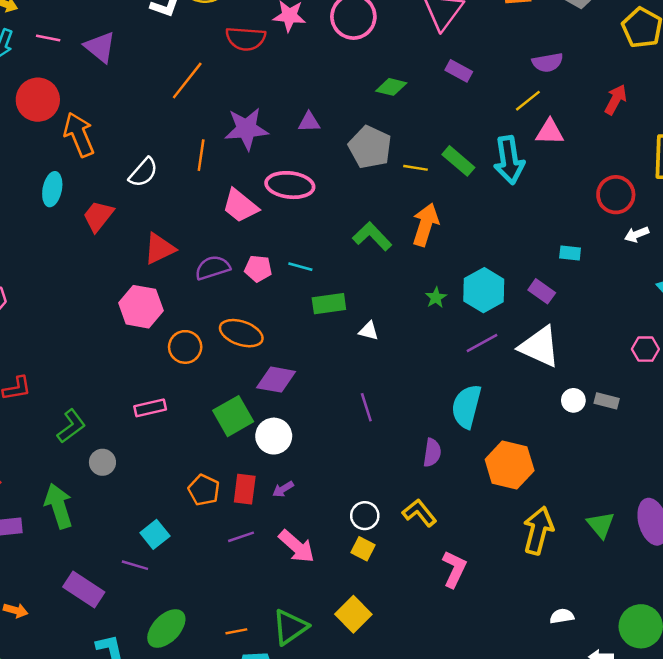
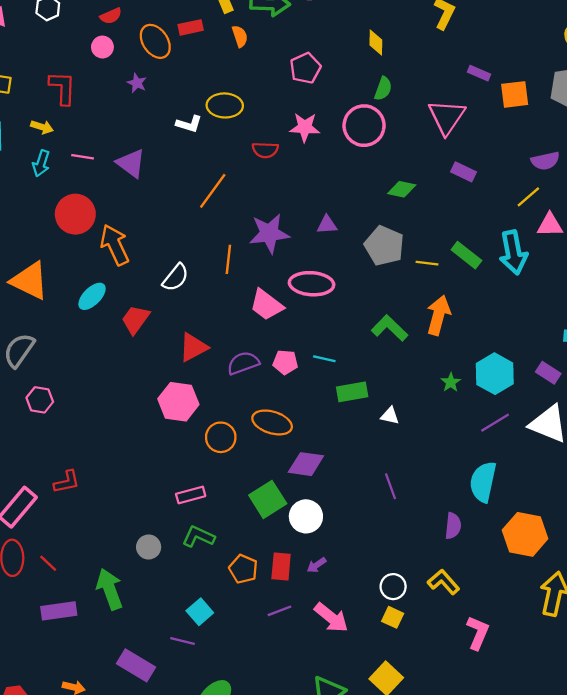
red semicircle: (246, 39) -> (265, 150), size x0.7
cyan ellipse: (52, 189) -> (92, 296), turned 36
green L-shape: (71, 426) -> (198, 537), moved, turned -116

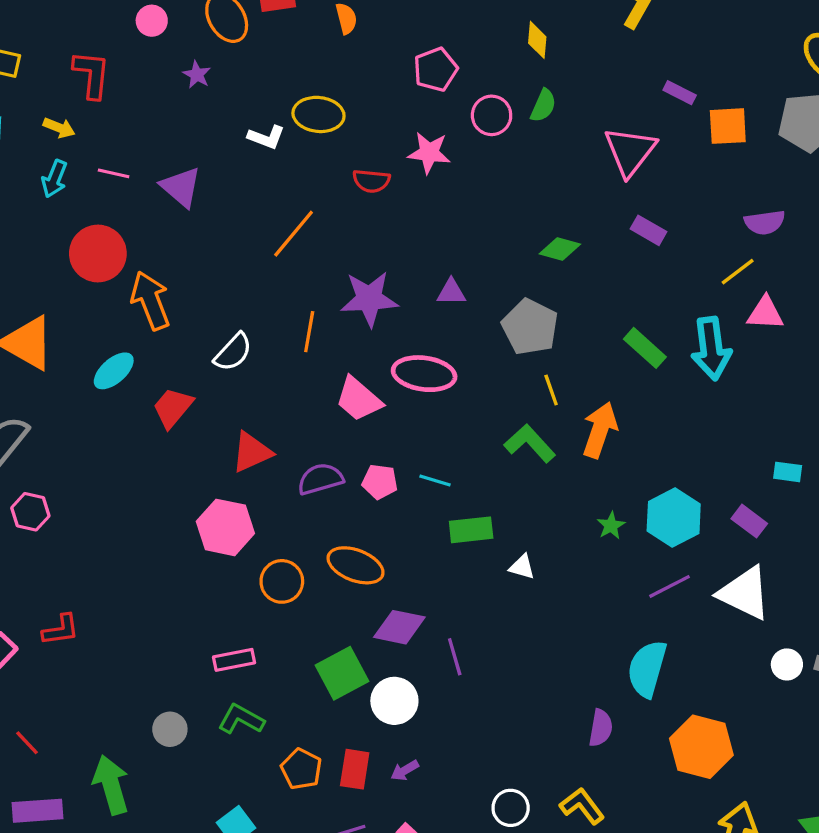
pink circle: (364, 126) -> (492, 115), moved, size x0.7
yellow line: (427, 263) -> (551, 390), moved, turned 60
purple line: (390, 486) -> (455, 657), moved

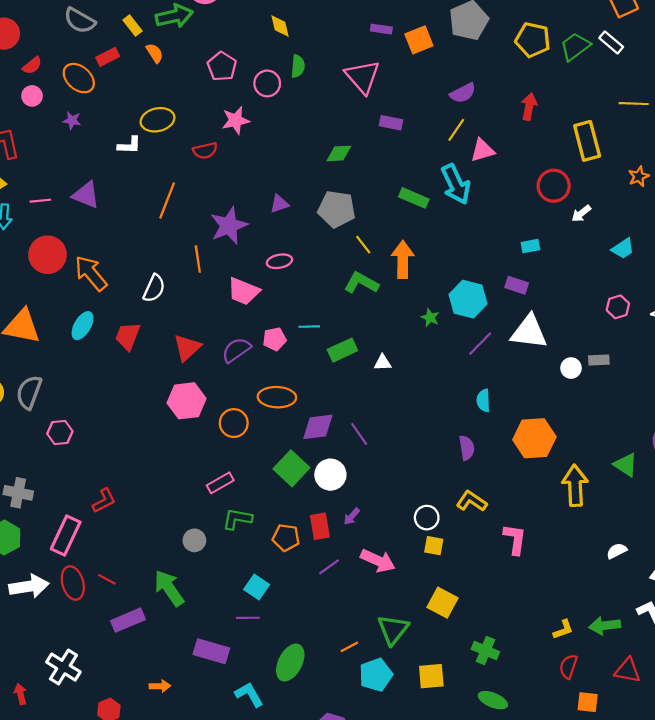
pink ellipse: (424, 374) -> (279, 261), size x0.6
cyan semicircle: (647, 669) -> (483, 400), size x0.6

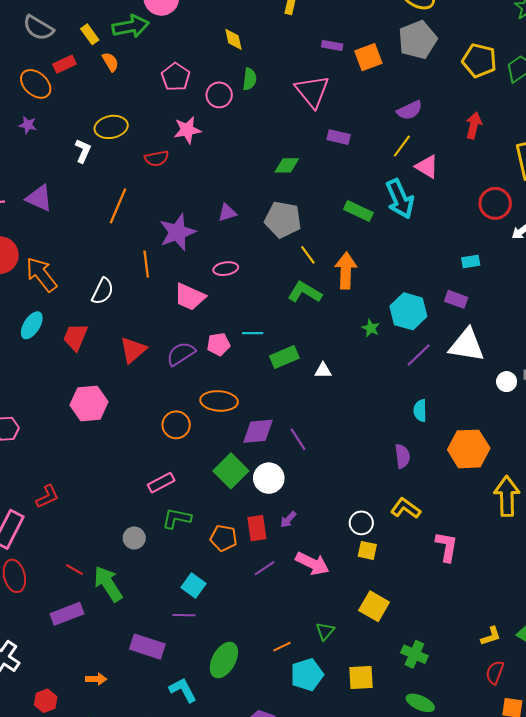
white L-shape: (129, 145) -> (83, 151), turned -70
pink triangle: (482, 150) -> (427, 167), turned 45
pink hexagon: (187, 401) -> (89, 403), moved
red line: (107, 579) -> (74, 570), moved
green triangle: (393, 630) -> (325, 631), size x0.6

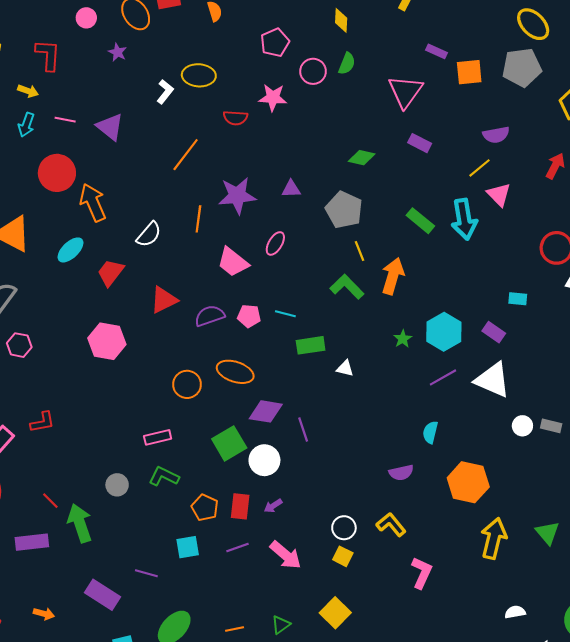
pink ellipse: (226, 269) -> (275, 244), turned -65
purple semicircle: (402, 456) -> (401, 473), turned 70
cyan square: (193, 585) -> (188, 547), moved, turned 30

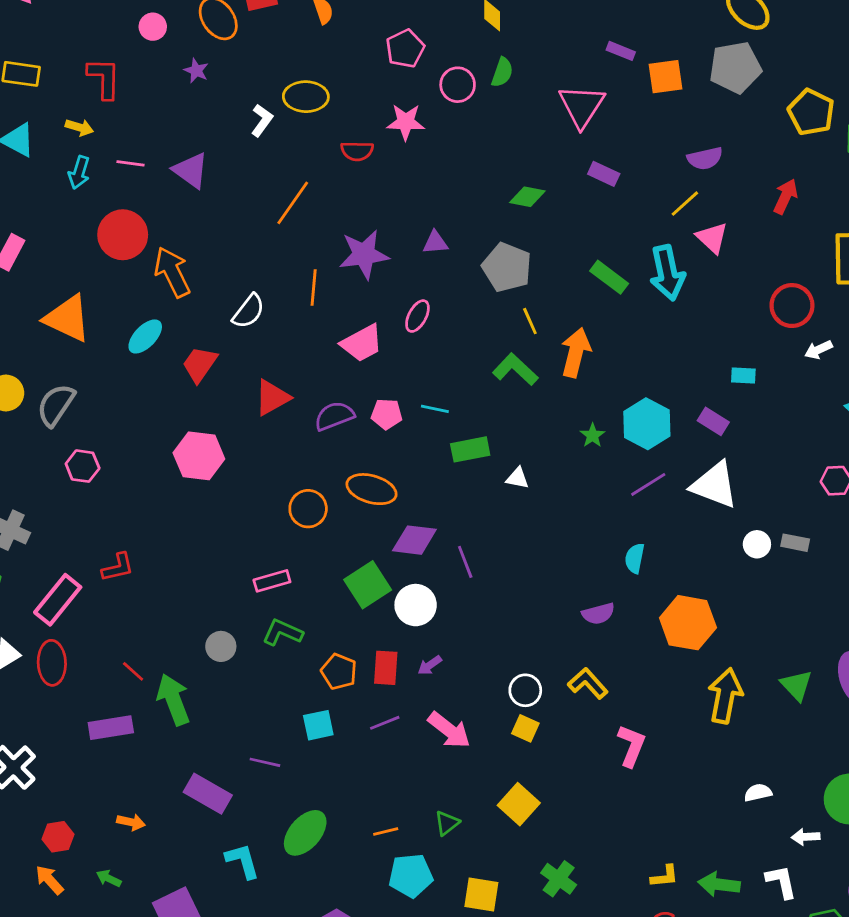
pink trapezoid: (233, 262) -> (362, 343), turned -64

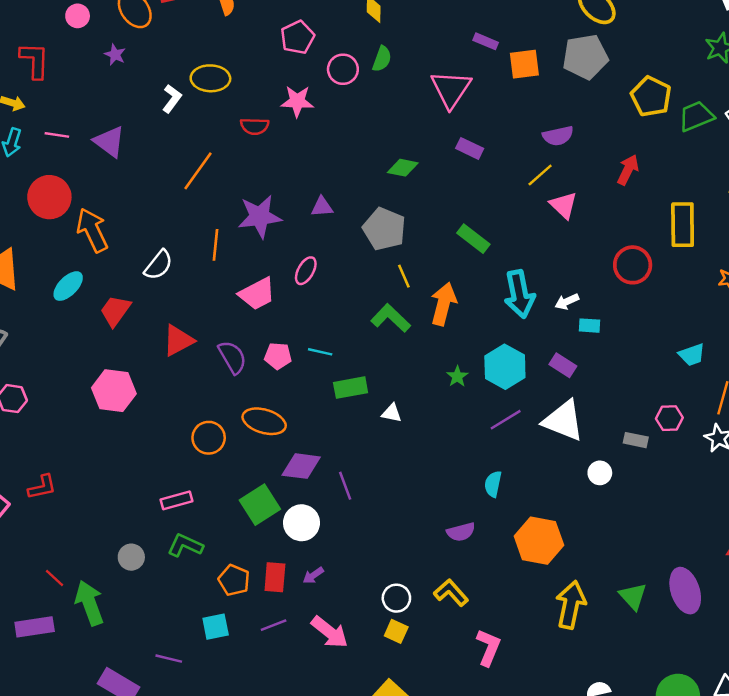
cyan arrow: (667, 273) -> (519, 294), moved
white arrow: (819, 350) -> (567, 302), moved
purple semicircle: (334, 416) -> (232, 357), turned 80
gray rectangle: (795, 543) -> (636, 440), moved

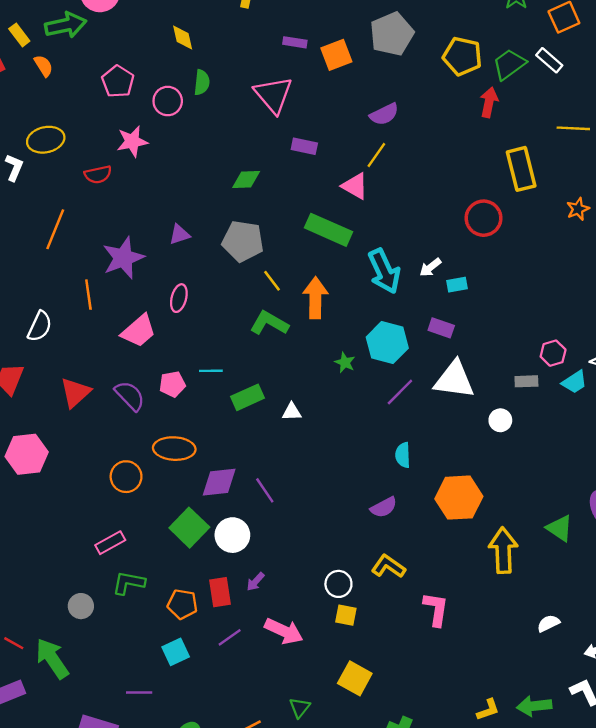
red arrow: (628, 170) -> (489, 102), moved
pink triangle: (563, 205) -> (355, 186), moved
green rectangle: (473, 239) -> (328, 230), size x1.4
cyan trapezoid: (692, 355) -> (574, 382), moved

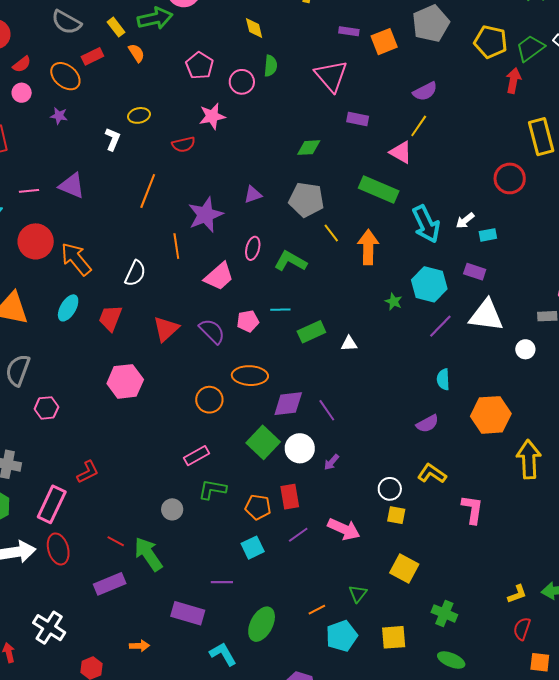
yellow ellipse: (46, 140) -> (139, 115), size x0.7
green L-shape: (269, 323) -> (290, 261), moved
purple arrow: (255, 582) -> (332, 462), moved

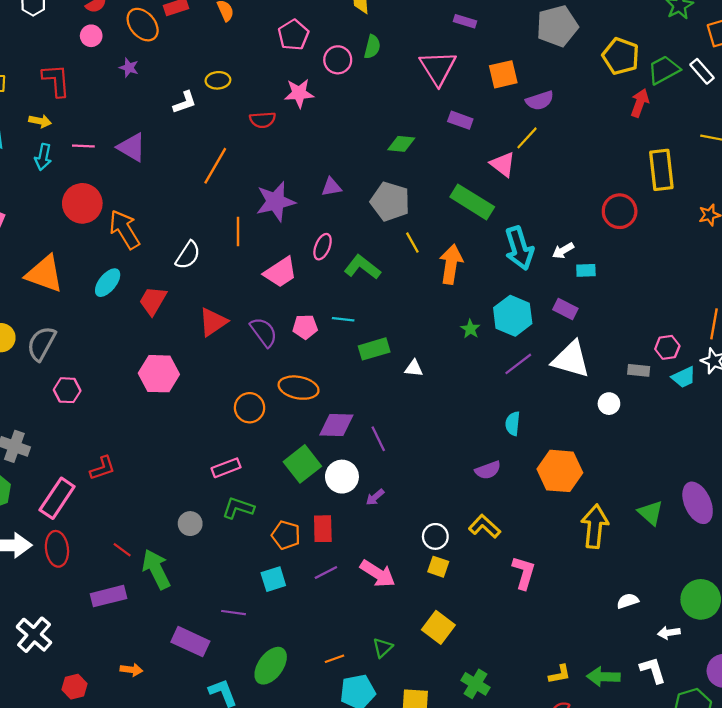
orange square: (384, 42) -> (503, 74), moved
white L-shape: (113, 139) -> (185, 102), turned 40

